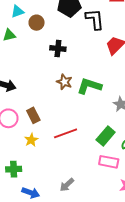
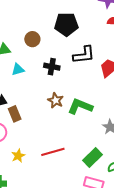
cyan triangle: (17, 11) -> (18, 69), moved
black L-shape: (95, 19) -> (84, 55), moved, turned 85
brown rectangle: (33, 115) -> (15, 114), moved

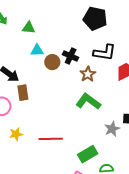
brown circle: (32, 39) -> (52, 62), moved
brown star: (56, 100) -> (88, 74), moved

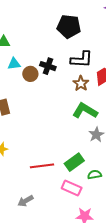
brown star: (88, 74) -> (81, 83), moved
green L-shape: (88, 102) -> (85, 111), moved
red line: (51, 139) -> (42, 166), moved

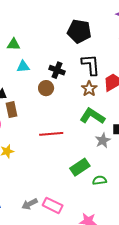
black L-shape: (82, 59) -> (91, 65), turned -100
brown circle: (30, 74) -> (46, 88), moved
red line: (42, 166) -> (51, 134), moved
pink rectangle: (72, 188) -> (53, 205), moved

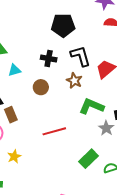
black cross: (57, 70) -> (49, 59), moved
brown star: (89, 89) -> (74, 81), moved

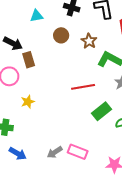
brown star: (74, 81) -> (89, 41), moved
red line: (54, 131) -> (83, 87), moved

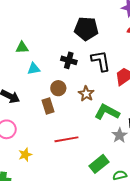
brown rectangle: (29, 60) -> (48, 106), moved
red line: (83, 87) -> (66, 139), moved

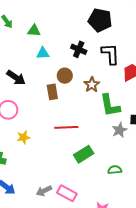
green L-shape: (107, 112) -> (110, 105), turned -135
green rectangle: (99, 164) -> (84, 154), moved

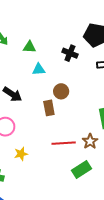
black cross: (79, 49) -> (70, 53), moved
brown star: (92, 85) -> (90, 141), moved

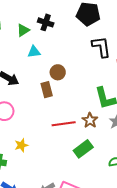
green triangle: (29, 47) -> (23, 30), turned -32
black cross: (70, 53) -> (46, 22), moved
yellow star: (21, 154) -> (21, 145), moved

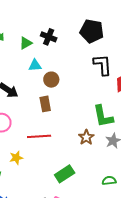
brown circle: (58, 72) -> (51, 80), moved
red line: (64, 124) -> (39, 136), moved
green rectangle: (83, 149) -> (65, 174), moved

